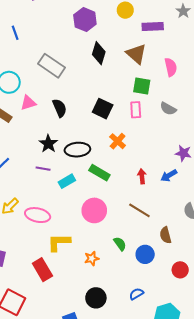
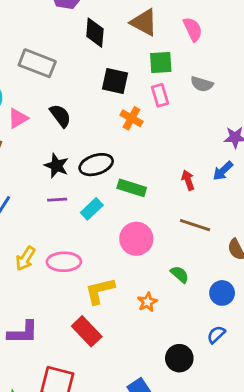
black square: (103, 109) -> (115, 81), moved
orange cross: (118, 141) -> (132, 118), moved
blue circle: (145, 254) -> (222, 293), moved
black circle: (96, 298) -> (179, 358), moved

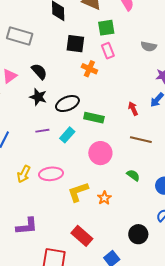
gray semicircle: (202, 84) -> (149, 46), moved
black star: (56, 166) -> (38, 97), moved
orange star: (147, 302) -> (104, 198), moved
red rectangle: (87, 331) -> (82, 236), moved

